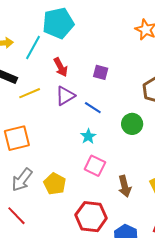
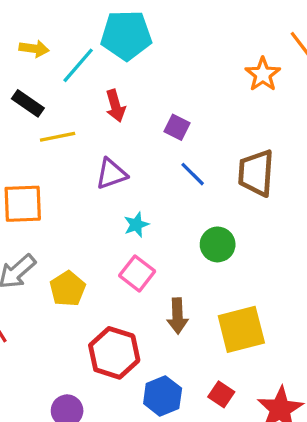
purple triangle: (65, 96) -> (111, 174), moved
blue line: (93, 108) -> (193, 174), moved
green circle: (132, 124) -> (218, 244), moved

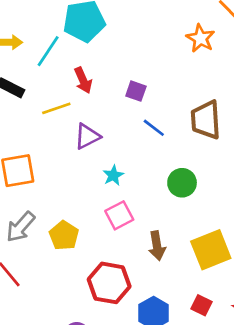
yellow line: (58, 137) -> (56, 108), moved
pink square: (137, 273) -> (119, 215), turned 32

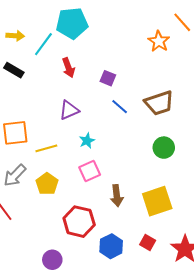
yellow line: (56, 108) -> (46, 148), moved
brown trapezoid: (206, 120) -> (159, 103), turned -108
green circle: (182, 183) -> (164, 148), moved

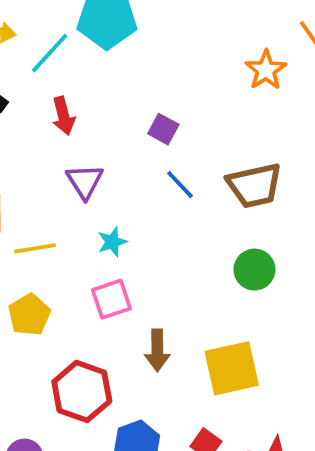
red arrow: (68, 68) -> (63, 116), moved
purple triangle: (69, 110) -> (85, 181), turned -45

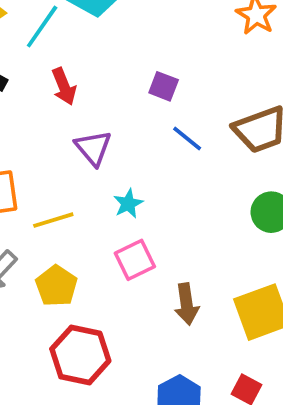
red hexagon: (82, 391) -> (80, 355), moved

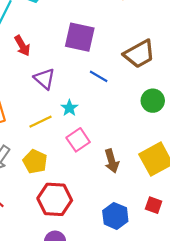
purple square: (164, 86) -> (80, 37), size x1.8
blue line: (187, 139) -> (99, 76), moved
yellow line: (53, 220) -> (41, 122), moved

